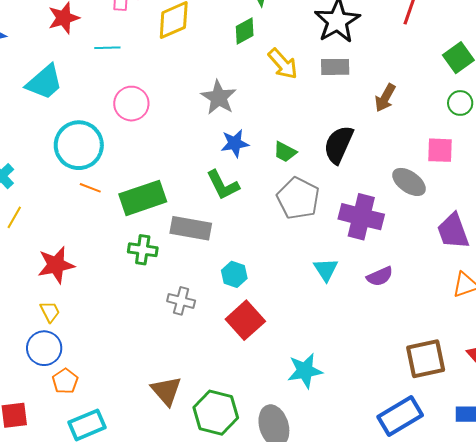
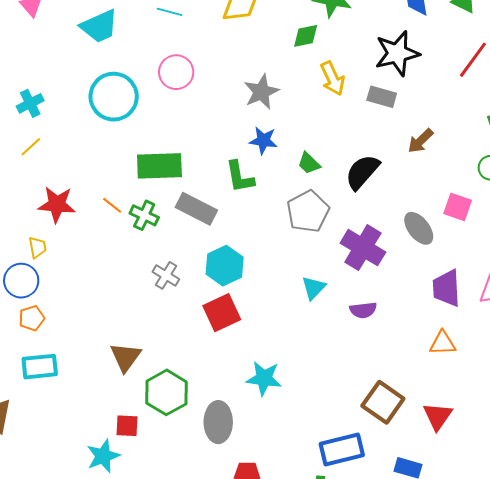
orange line: (90, 188) -> (112, 205), moved
cyan hexagon: (234, 274) -> (225, 266), size x1.5
brown square: (426, 359) -> (383, 402), turned 30

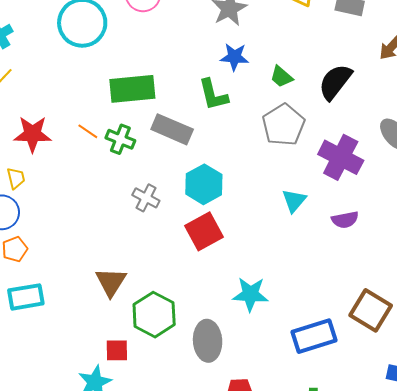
blue rectangle: (342, 450) -> (314, 336), moved

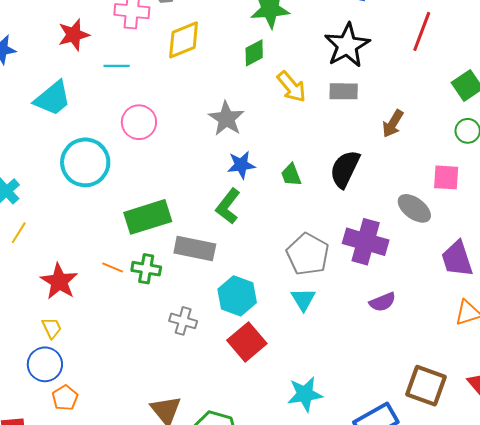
green trapezoid: (281, 77) -> (291, 175), turned 40
green L-shape: (213, 95) -> (228, 206), turned 63
gray pentagon: (284, 125) -> (308, 254), moved
red star: (33, 134) -> (59, 281), turned -30
cyan triangle: (294, 201) -> (303, 299), moved

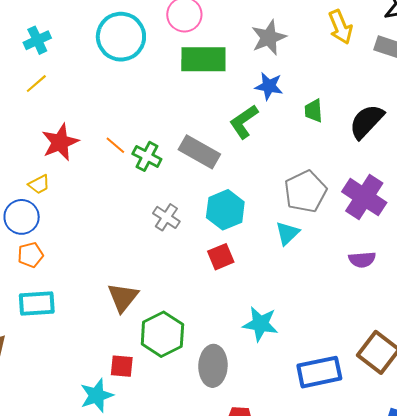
green rectangle: (148, 217) -> (203, 59), moved
yellow trapezoid: (52, 328) -> (39, 184), turned 70
red square: (247, 342) -> (221, 257), size x0.7

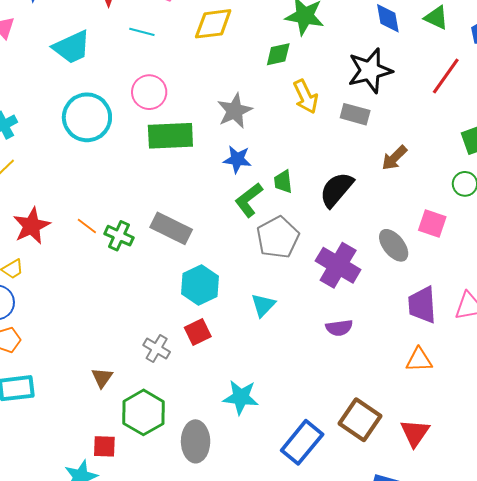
green L-shape: (244, 122) -> (249, 200), moved
gray pentagon: (305, 191) -> (278, 237), moved
gray cross: (166, 217) -> (157, 349), moved
brown triangle: (123, 297) -> (102, 378), size x0.7
blue rectangle: (319, 372) -> (302, 442), turned -36

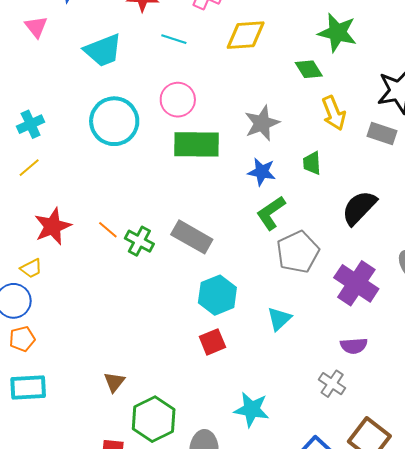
green diamond: (278, 54) -> (309, 69), turned 68
green trapezoid: (283, 182) -> (312, 163), moved
gray cross: (157, 349) -> (332, 384), moved

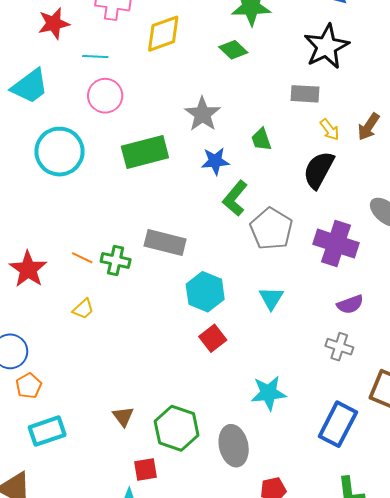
pink circle: (178, 100) -> (105, 96), moved
yellow arrow: (334, 113) -> (330, 130), moved, size x0.7
gray rectangle: (382, 134) -> (305, 94), moved
yellow trapezoid: (31, 268) -> (83, 309), moved
brown triangle: (114, 382) -> (123, 417), moved

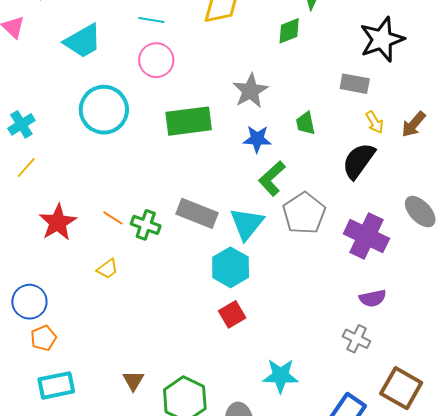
green diamond: (233, 50) -> (289, 31), turned -72
cyan triangle: (271, 298) -> (247, 224), moved, size x1.4

